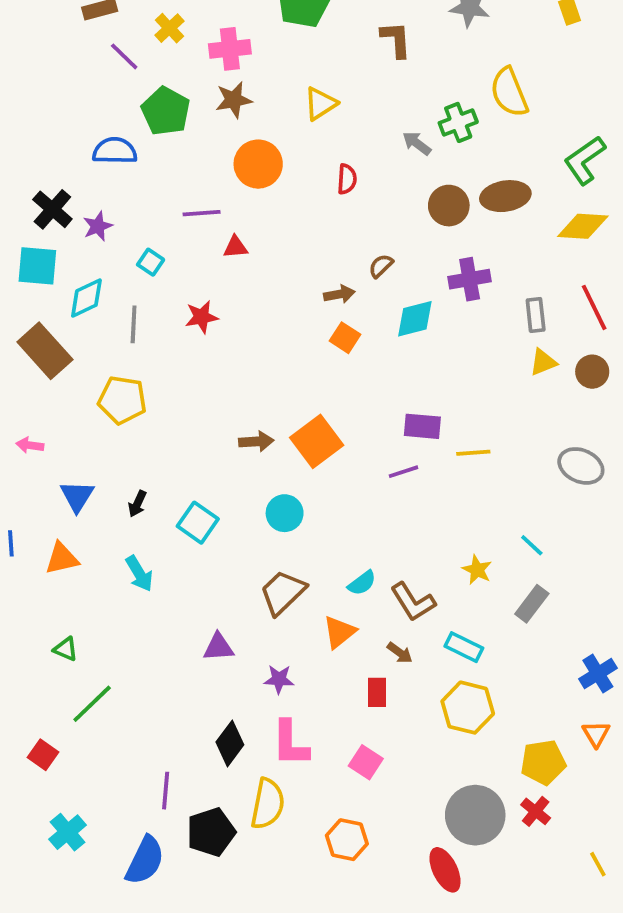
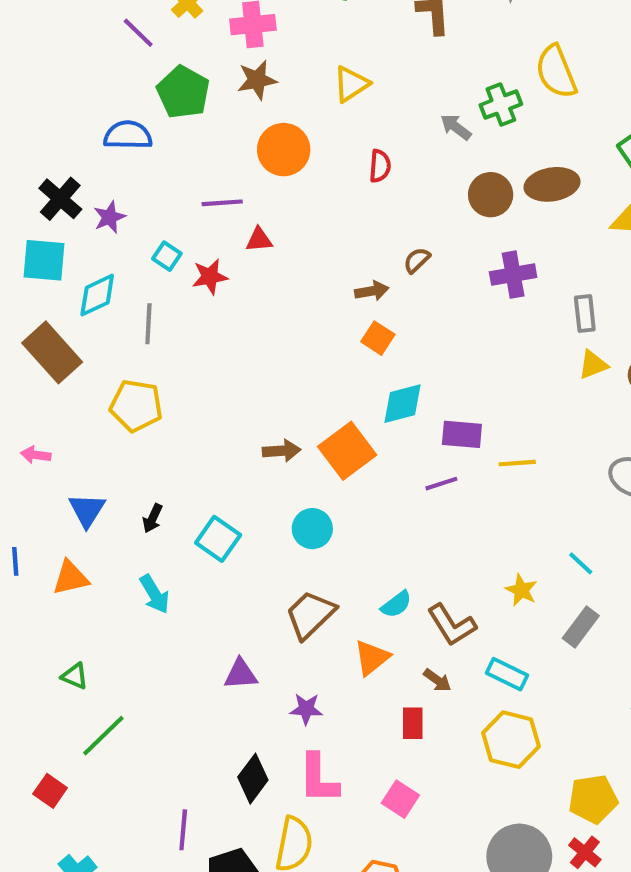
red star: (202, 317) -> (210, 277), moved
cyan diamond: (415, 319) -> (402, 404), moved

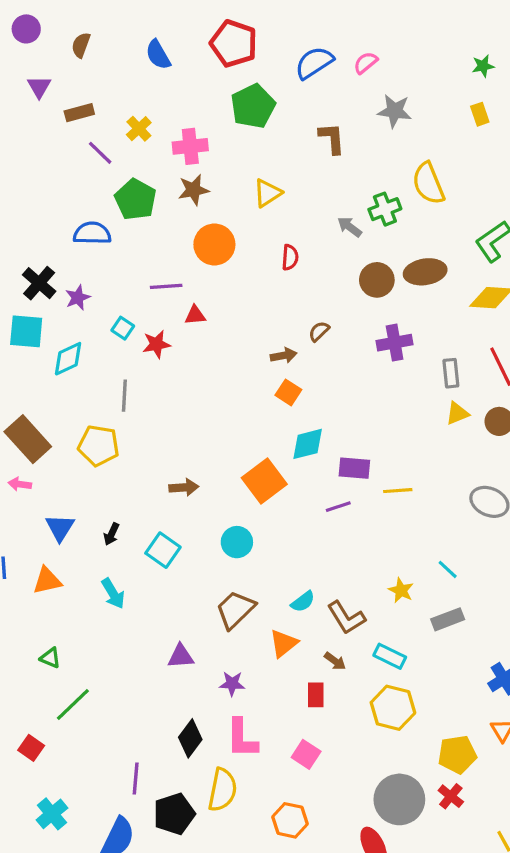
gray line: (148, 324) -> (124, 396), moved
brown rectangle: (52, 352) -> (28, 439), moved
brown arrow: (282, 451) -> (184, 487), moved
gray rectangle: (581, 627) -> (448, 619), turned 32

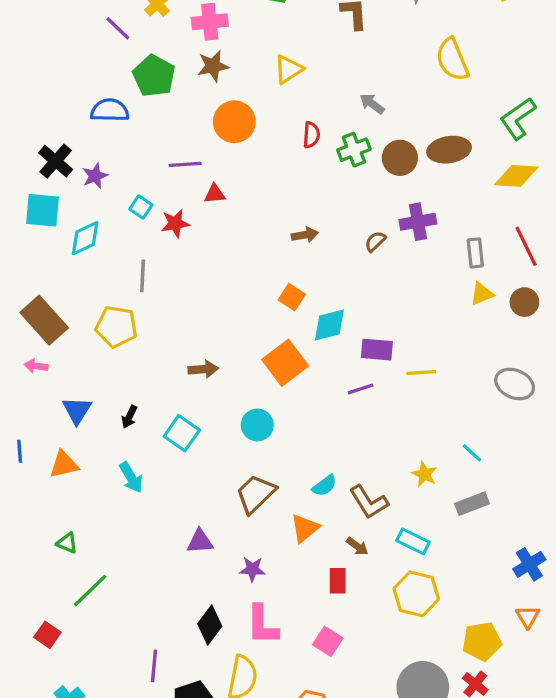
green cross: (385, 209) -> (354, 150), moved
brown semicircle: (319, 331) -> (375, 241), moved
orange square: (288, 392) -> (292, 297), moved

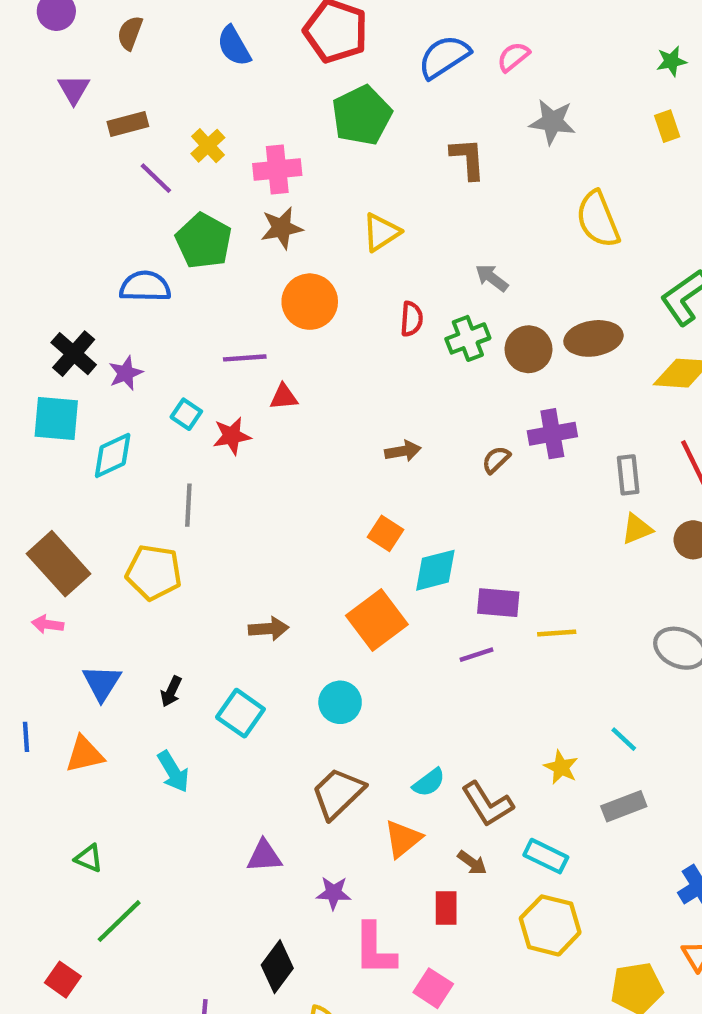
pink L-shape: (262, 625) -> (375, 949), moved

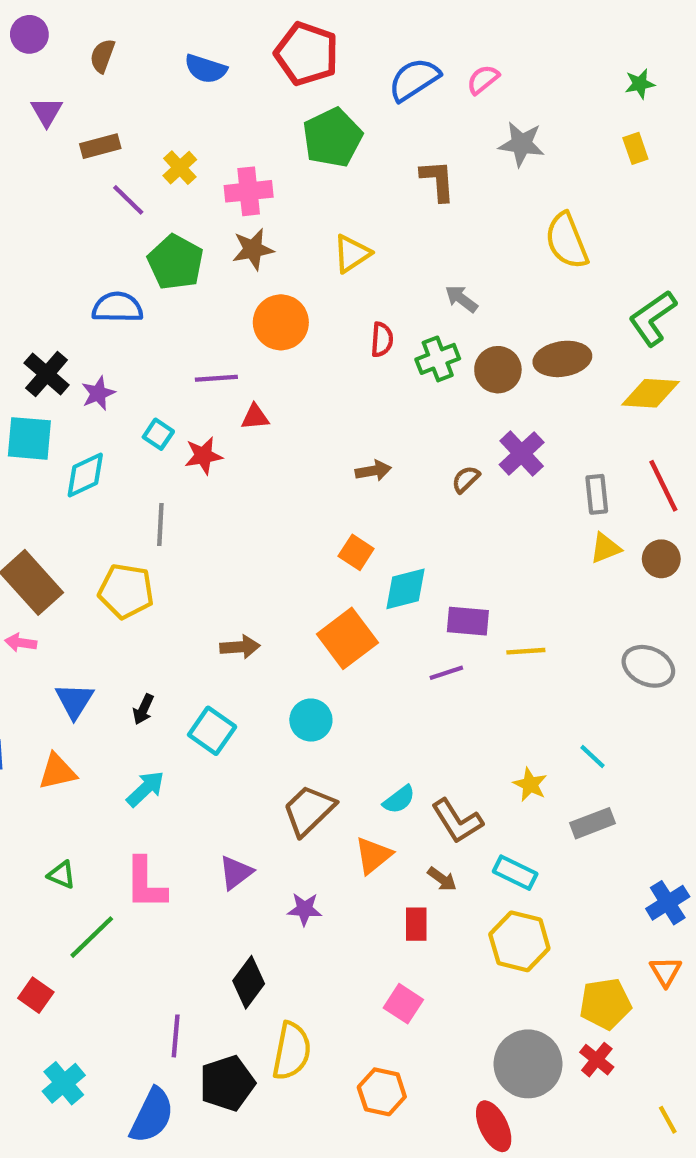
blue semicircle: (234, 46) -> (206, 69), turned -42
purple cross: (552, 434) -> (522, 454), turned -33
cyan arrow: (173, 772) -> (145, 789), turned -102
purple triangle: (264, 856) -> (236, 873), turned -33
pink L-shape: (375, 949) -> (145, 883), moved

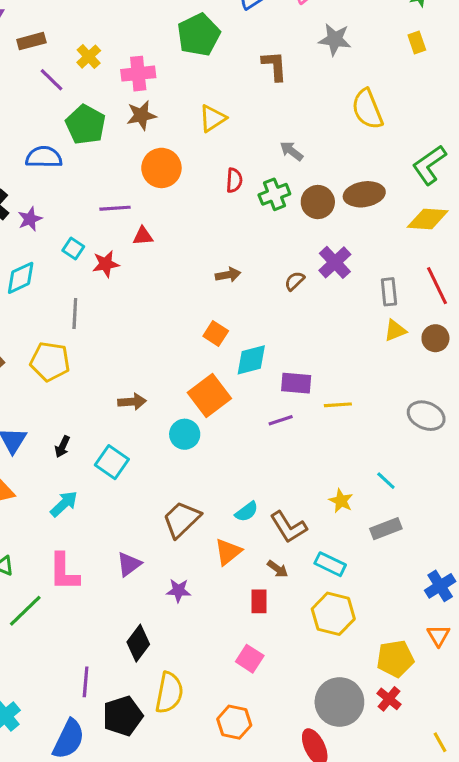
cyan circle: (311, 720) -> (185, 434), moved

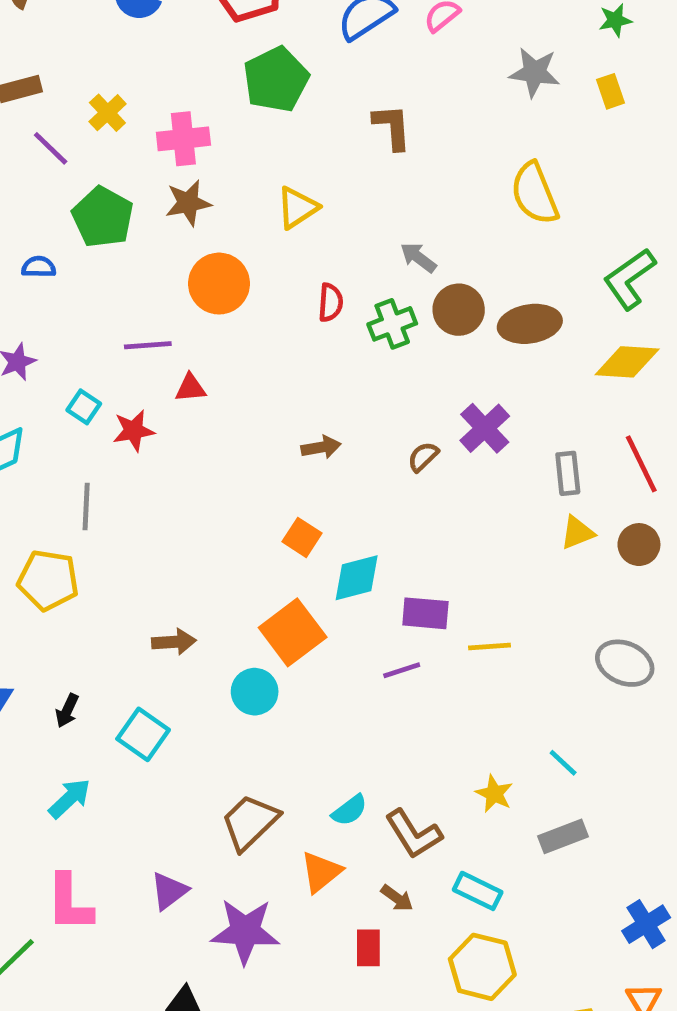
gray star: (335, 39) -> (535, 72), moved
blue semicircle: (44, 157) -> (39, 267), size x0.6
brown circle: (318, 202) -> (459, 310), moved
purple star: (178, 591) -> (245, 931), size x1.8

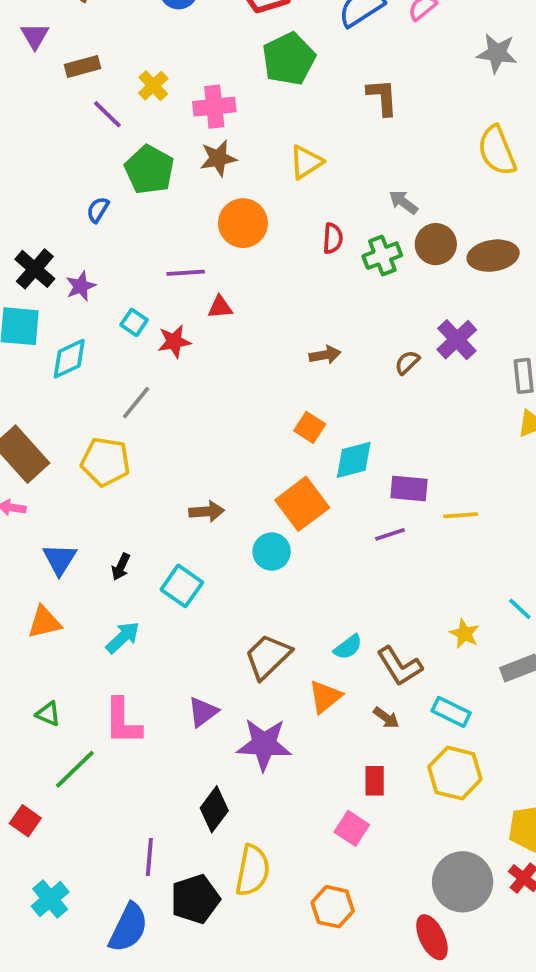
blue semicircle: (39, 267) -> (98, 210), turned -60
gray line: (86, 507) -> (136, 403), turned 36
red rectangle: (368, 948) -> (375, 781), moved

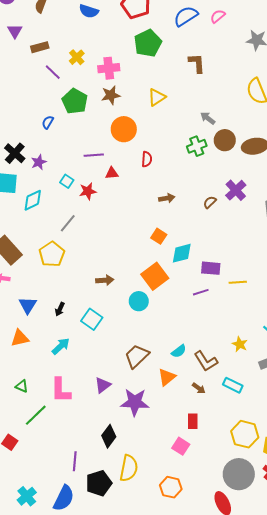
red semicircle: (333, 238) -> (147, 159), moved
yellow pentagon: (105, 462) -> (52, 254), turned 30
yellow hexagon: (455, 773) -> (245, 434), moved
cyan cross: (50, 899) -> (27, 496), moved

